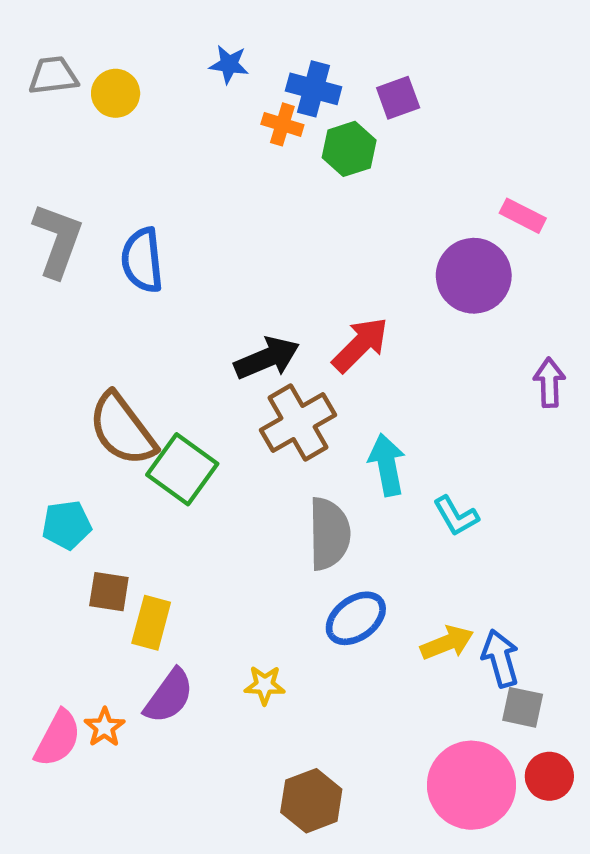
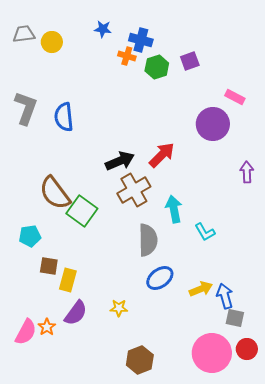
purple square: (398, 98) -> (190, 61), moved

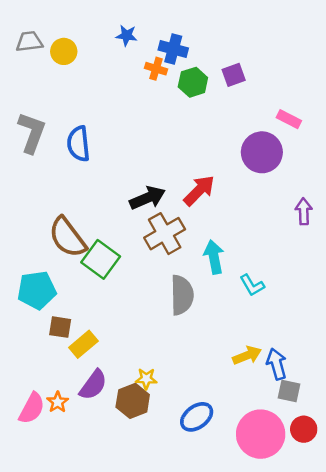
cyan pentagon: (30, 236) -> (37, 290), size x1.4
blue ellipse: (160, 278) -> (197, 417), moved
yellow rectangle: (68, 280) -> (83, 344), turned 35
brown hexagon: (140, 360) -> (133, 401), moved

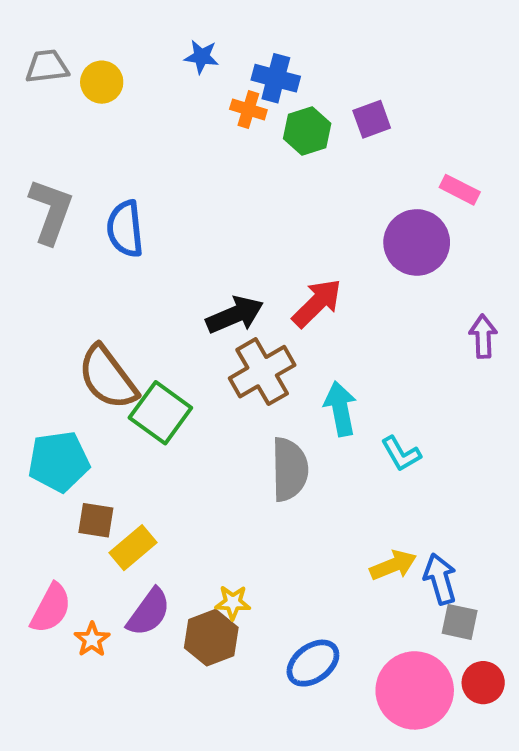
pink semicircle: (32, 408) -> (51, 608), moved

